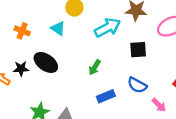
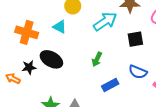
orange cross: (22, 31) -> (27, 32), size x1.5

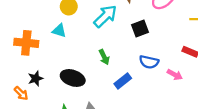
black ellipse: (51, 59) -> (73, 78), moved
green arrow: (97, 59) -> (104, 57), turned -40
orange arrow: (13, 79) -> (21, 93), turned -152

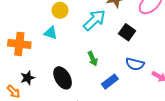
black square: (140, 28) -> (127, 32), turned -35
black ellipse: (73, 78) -> (63, 78), turned 40

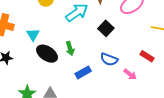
cyan triangle: (51, 33) -> (33, 35), moved, turned 32
black ellipse: (63, 78) -> (47, 54), moved, turned -35

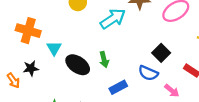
black square: (106, 28) -> (161, 53), moved
cyan triangle: (33, 35) -> (54, 48), moved

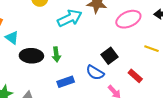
cyan triangle: (54, 48) -> (12, 38), turned -32
black ellipse: (78, 65) -> (31, 56), turned -40

